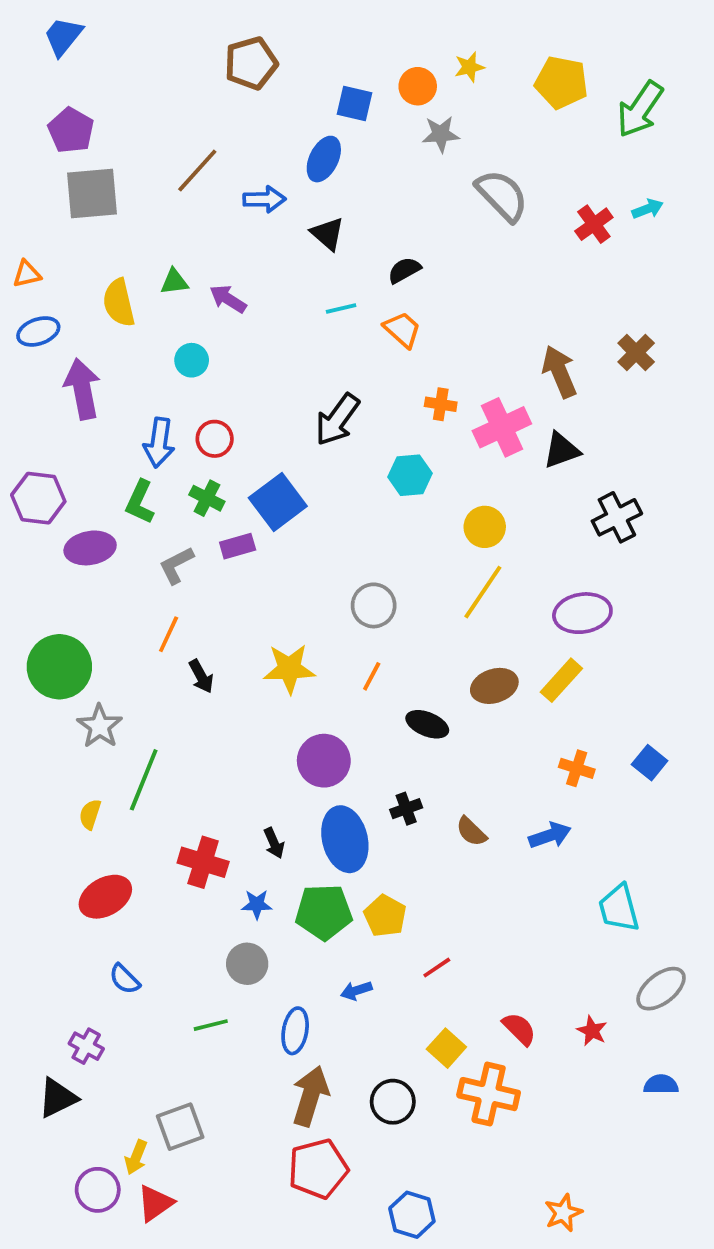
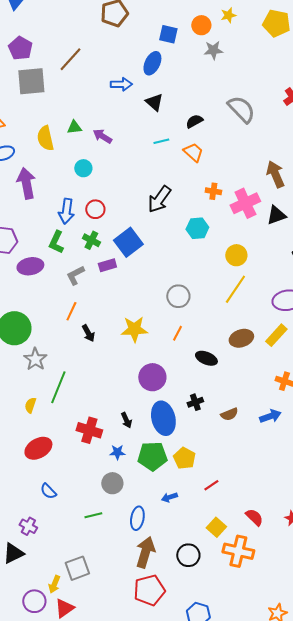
brown line: (197, 171) -> (70, 59), moved
gray semicircle: (502, 195) -> (241, 109), moved
brown semicircle: (471, 832) -> (229, 414), turned -66

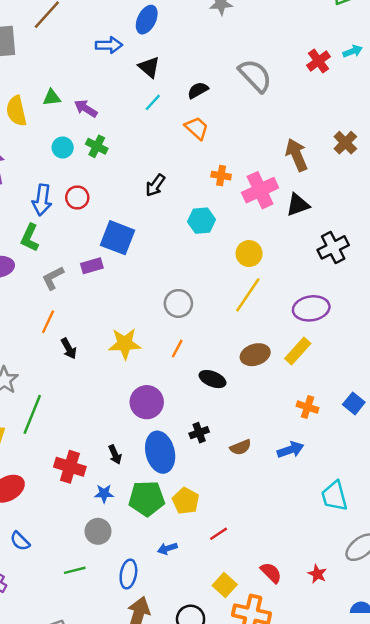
cyan line: (161, 141) -> (153, 102), moved, turned -35
black arrow: (159, 199) -> (155, 185), size x0.7
green cross: (91, 240) -> (97, 146), moved
blue square: (128, 242) -> (117, 238), turned -32

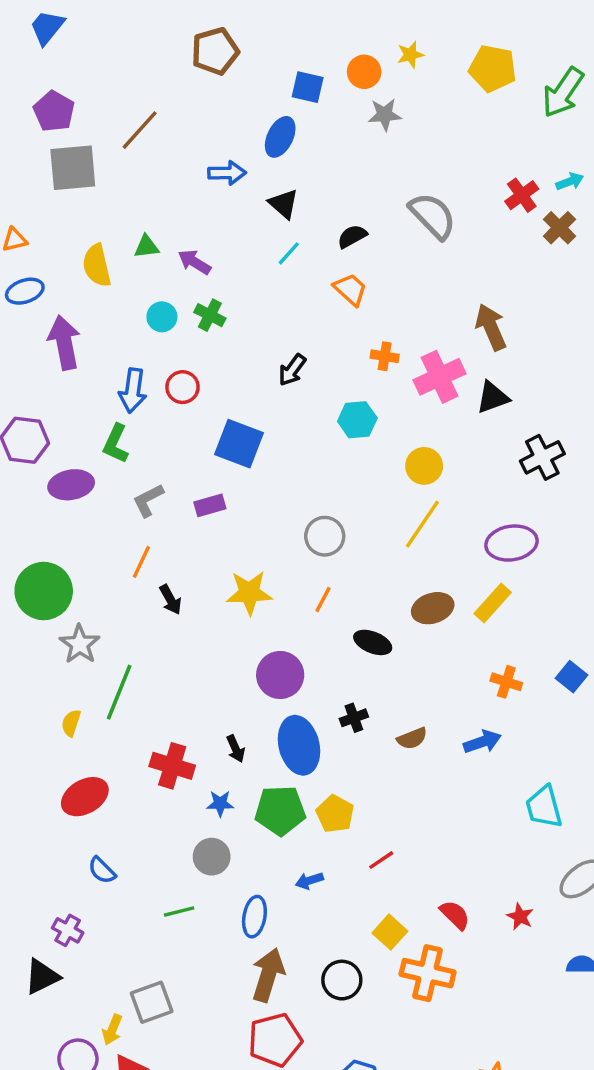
brown cross: (345, 143) -> (559, 228), moved
purple rectangle: (92, 266) -> (210, 505), moved

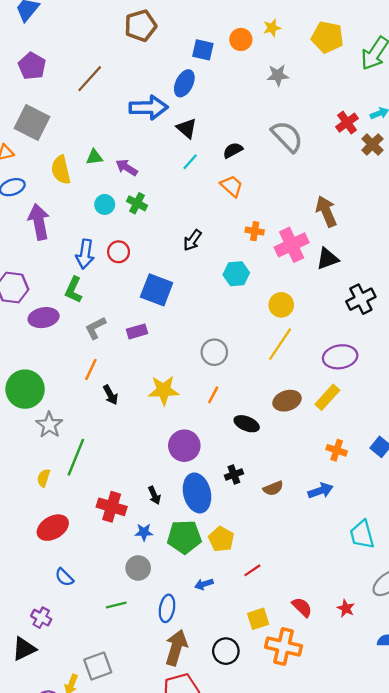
gray star: (385, 115) -> (278, 75), moved
gray square: (73, 168) -> (32, 123), moved, turned 32
blue arrow: (227, 173) -> (149, 108), size x1.5
yellow square: (390, 932) -> (258, 619), turned 30

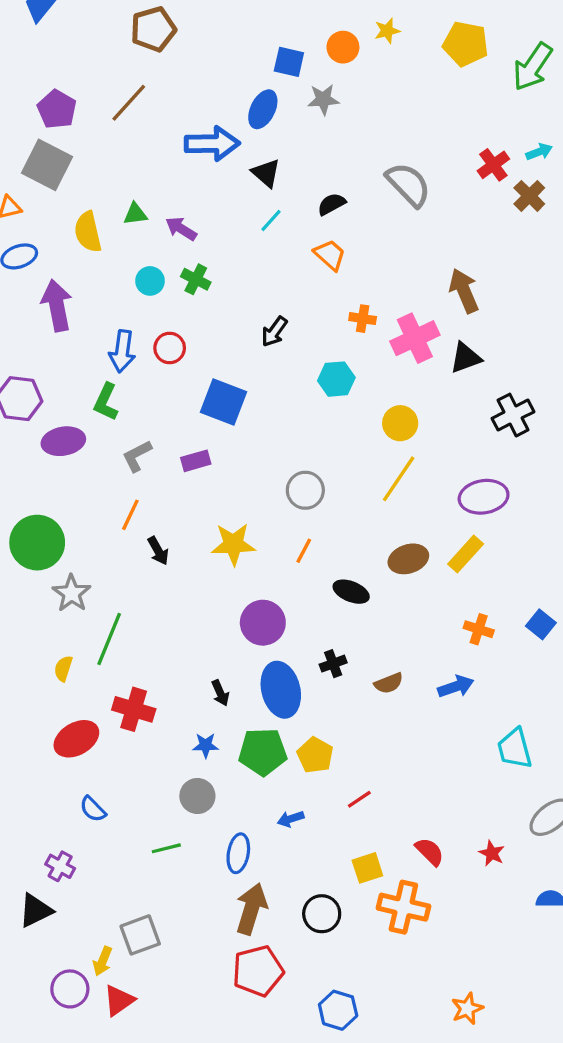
brown pentagon: (140, 26) -> (153, 29), moved
purple pentagon: (32, 66) -> (57, 109), moved
gray star: (278, 75) -> (323, 99), moved
red cross: (112, 507) -> (134, 709), moved

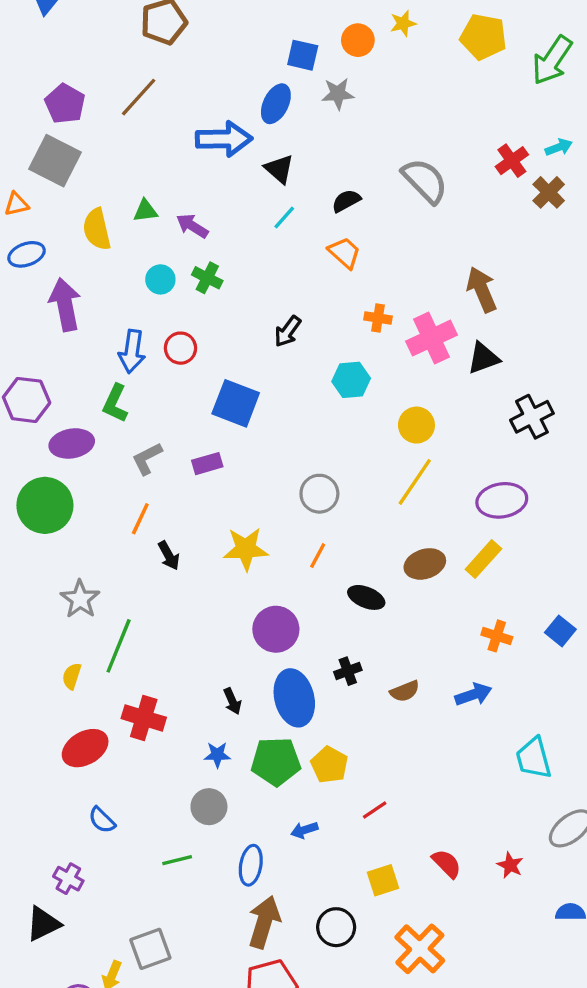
green circle: (37, 543) -> (45, 505), moved
orange cross: (403, 907) -> (420, 949), moved, turned 30

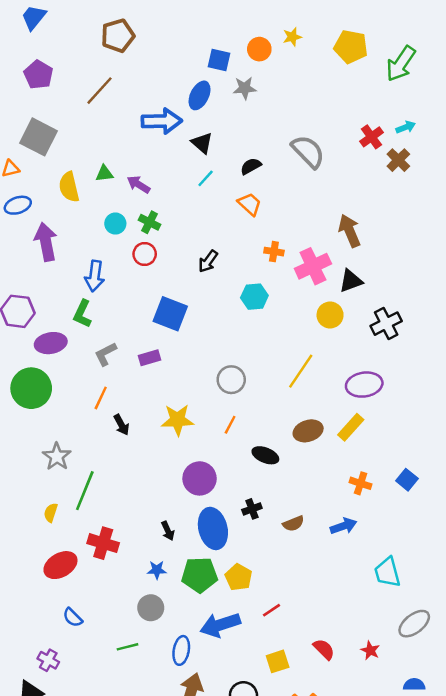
purple pentagon: (65, 104) -> (39, 75), moved
red circle: (180, 348) -> (145, 254), moved
yellow circle: (416, 425) -> (330, 315), moved
blue arrow: (304, 830) -> (220, 625), size x2.0

